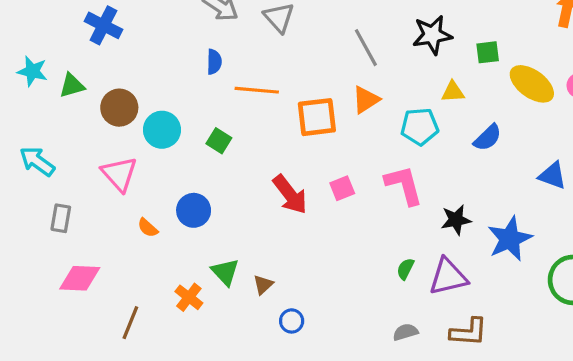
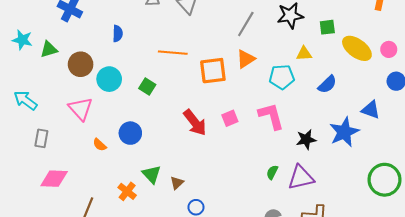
gray line: (366, 48) -> (246, 24), turned 60
blue semicircle: (214, 62) -> (118, 34), moved
blue star: (510, 239) -> (344, 132), moved

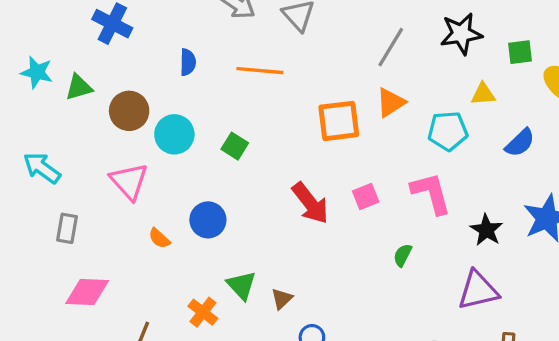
orange line: (173, 53) -> (260, 71), moved
black star: (306, 139) -> (486, 230), turned -30
green semicircle: (272, 172) -> (403, 255), moved

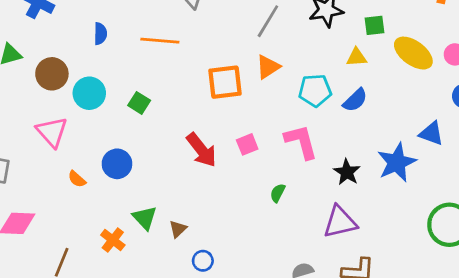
yellow triangle: (483, 94) -> (357, 57), moved
blue semicircle: (520, 143) -> (355, 100), moved

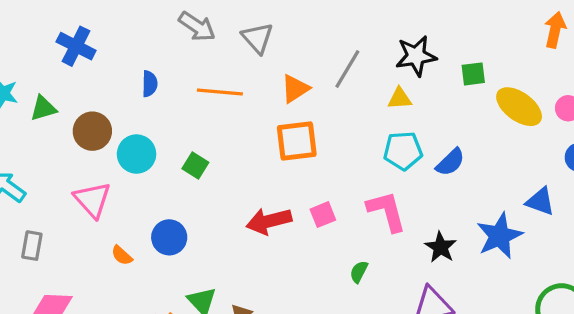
yellow triangle: (357, 57) -> (400, 98), moved
orange triangle: (268, 67) -> (295, 89), moved
red arrow: (201, 150) -> (269, 221), turned 114

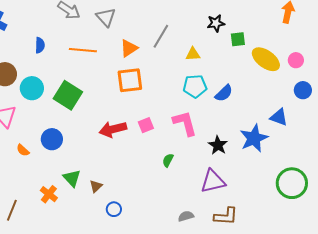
black star: (416, 56) -> (216, 23), moved, size x0.7
green square: (195, 165) -> (68, 95), size x1.8

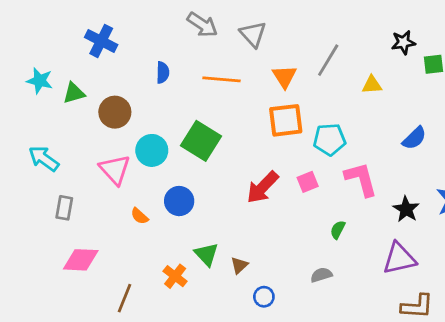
orange triangle: (129, 48) -> (284, 77), turned -30
cyan pentagon: (195, 86) -> (330, 139), moved
cyan circle: (32, 88) -> (152, 150), moved
red arrow: (113, 129) -> (263, 187), turned -32
gray semicircle: (186, 216) -> (321, 275), moved

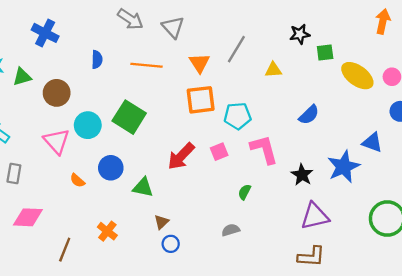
green triangle: (206, 254) -> (143, 187), moved, turned -35
purple triangle: (399, 258) -> (315, 216), moved
blue circle: (264, 297) -> (171, 244), moved

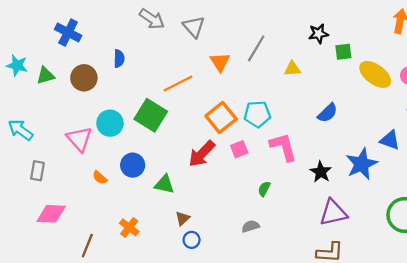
orange line: (146, 65) -> (178, 83), moved, turned -32
brown circle: (57, 93) -> (84, 78), moved
orange square: (201, 100) -> (221, 117), moved, turned -32

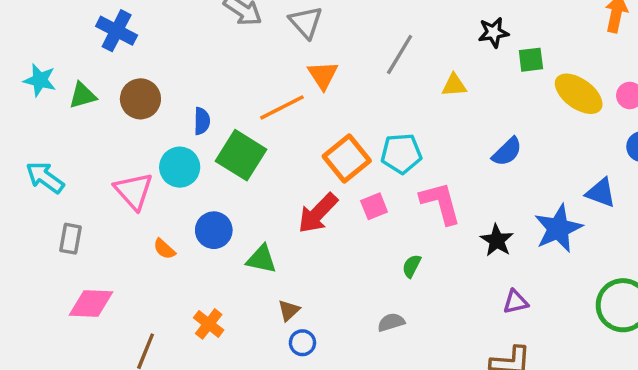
blue semicircle: (119, 59) -> (202, 121), moved
orange triangle: (220, 62) -> (323, 75), moved
purple triangle: (333, 213) -> (516, 302), size x0.6

